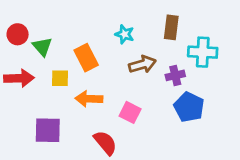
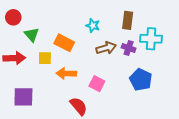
red circle: (18, 34) -> (13, 17), moved
orange rectangle: (86, 58) -> (64, 43), turned -36
purple cross: (175, 75) -> (129, 48), moved, turned 32
purple square: (48, 130) -> (23, 97), moved

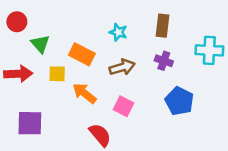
cyan cross: (151, 39) -> (209, 50), moved
brown arrow: (106, 48) -> (122, 67), moved
orange arrow: (66, 73) -> (84, 93), turned 36

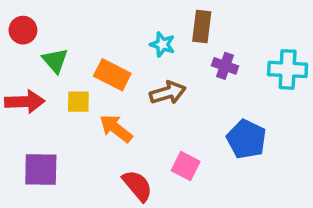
brown rectangle: (163, 26) -> (202, 27), moved
purple cross: (164, 61) -> (225, 66), moved
pink square: (123, 106) -> (186, 166), moved

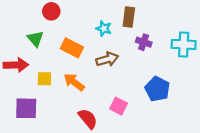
red circle: (23, 30) -> (51, 11), moved
yellow square: (78, 102) -> (44, 79), moved

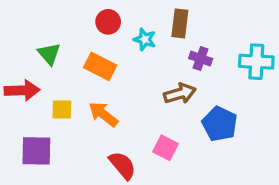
red circle: (51, 11) -> (108, 22), moved
brown arrow: (107, 59) -> (180, 94), moved

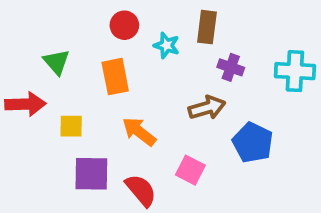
orange rectangle: (100, 66) -> (115, 77), turned 52
orange arrow: (103, 114) -> (139, 132), moved
purple square: (36, 151) -> (91, 174), moved

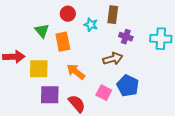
green triangle: (57, 62) -> (42, 31), moved
yellow square: (71, 126) -> (39, 69), size x1.5
blue pentagon: (253, 143) -> (128, 86), moved

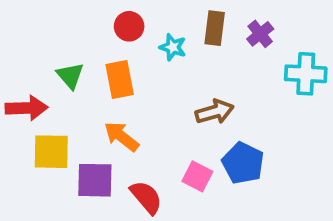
green triangle: (42, 31) -> (70, 76), moved
purple cross: (126, 37) -> (260, 34), moved, turned 32
yellow square: (39, 69) -> (51, 152), moved
orange arrow: (76, 72) -> (121, 136), moved

